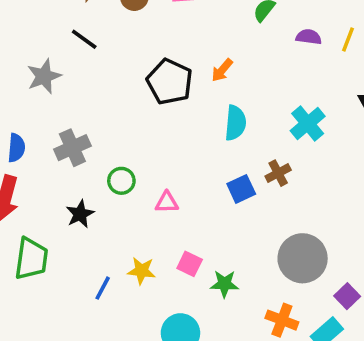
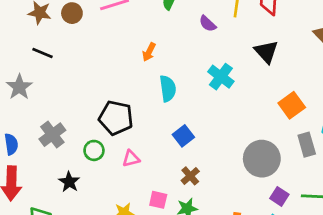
purple semicircle: (309, 37) -> (208, 24), moved, turned -132
black pentagon: (170, 82) -> (116, 118), moved
brown cross: (278, 173) -> (190, 176), moved
gray circle: (303, 258) -> (262, 159), moved

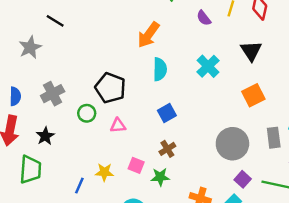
orange arrow: (149, 52) -> (148, 35), size x1.6
orange square: (292, 105) -> (253, 95), moved
black star: (69, 182) -> (45, 136), moved

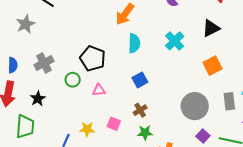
black triangle: (251, 51) -> (211, 28), turned 36
green star: (160, 177) -> (145, 133), moved

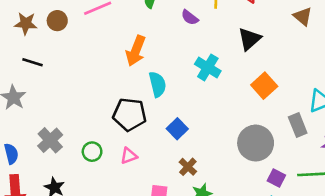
black pentagon: (93, 58) -> (129, 114), moved

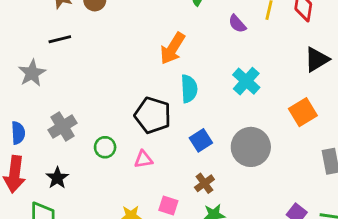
black triangle: (249, 39) -> (317, 59), moved
black line: (33, 62) -> (60, 39), turned -42
gray circle: (256, 143) -> (251, 147), moved

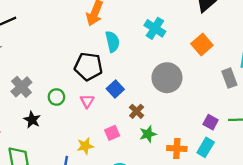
blue square: (201, 140) -> (115, 89), moved
pink triangle: (143, 159) -> (87, 101), turned -40
black star: (57, 178) -> (32, 120), moved
pink square: (168, 206) -> (112, 133), turned -32

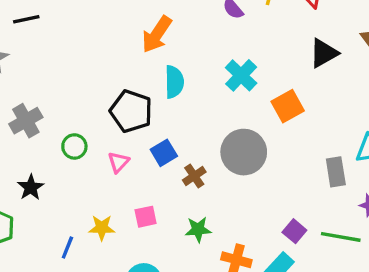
orange square: (202, 44) -> (288, 106), moved
brown cross: (137, 111) -> (194, 176), moved
black star: (32, 120) -> (31, 187), moved

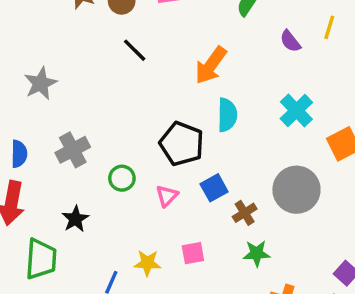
black line: (26, 19) -> (135, 50), moved, turned 55
green star: (198, 229) -> (257, 253), moved

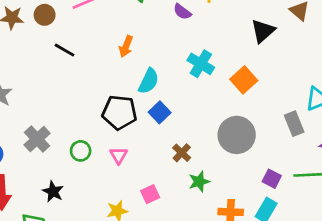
orange arrow: (211, 65) -> (126, 46), size x0.7
cyan semicircle: (227, 115) -> (149, 81), turned 40
blue square: (214, 188) -> (160, 112), moved
gray circle: (296, 190) -> (237, 135), moved

